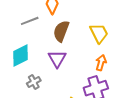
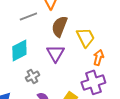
yellow trapezoid: (99, 33) -> (85, 37), moved

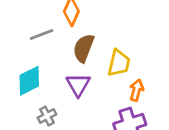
yellow trapezoid: (85, 37) -> (119, 63), turned 40

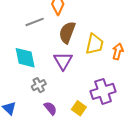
cyan diamond: (29, 81) -> (25, 58), turned -75
orange arrow: (137, 90) -> (118, 51), moved

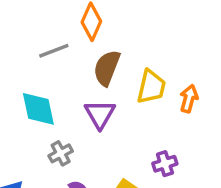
purple cross: (103, 91) -> (165, 164), size x0.6

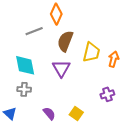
gray cross: (61, 153) -> (24, 89), moved, turned 32
purple cross: (165, 164) -> (107, 94), moved

